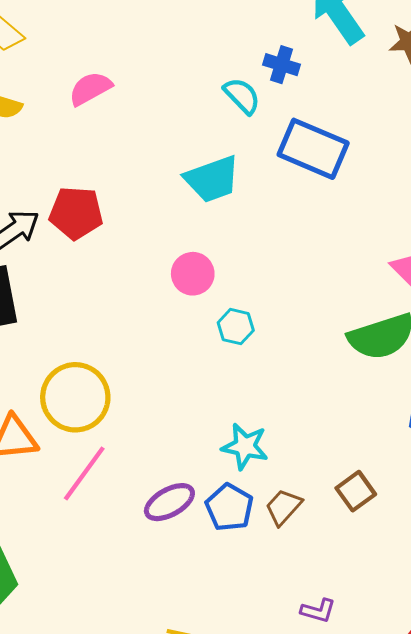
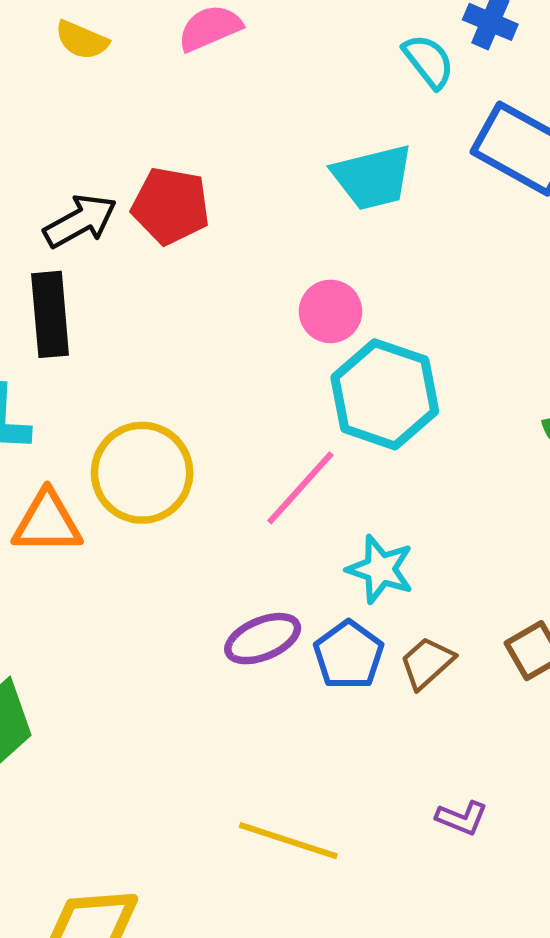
cyan hexagon: (236, 327) -> (385, 394), size x2.0
pink line: (84, 473) -> (300, 488), moved

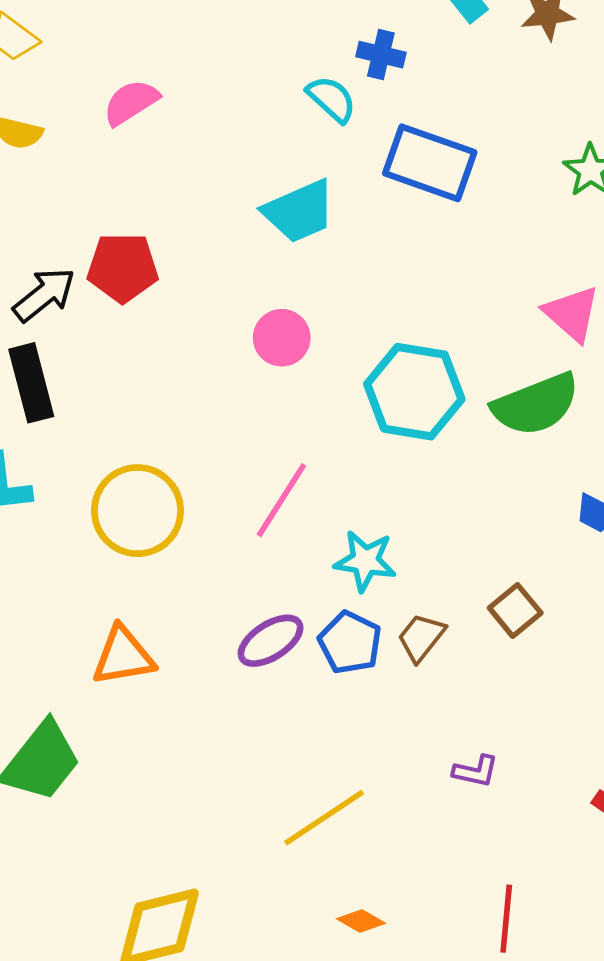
cyan hexagon: (385, 394) -> (414, 392), moved
orange triangle: (47, 522) -> (123, 656), moved
yellow line: (288, 841) -> (324, 818), turned -42

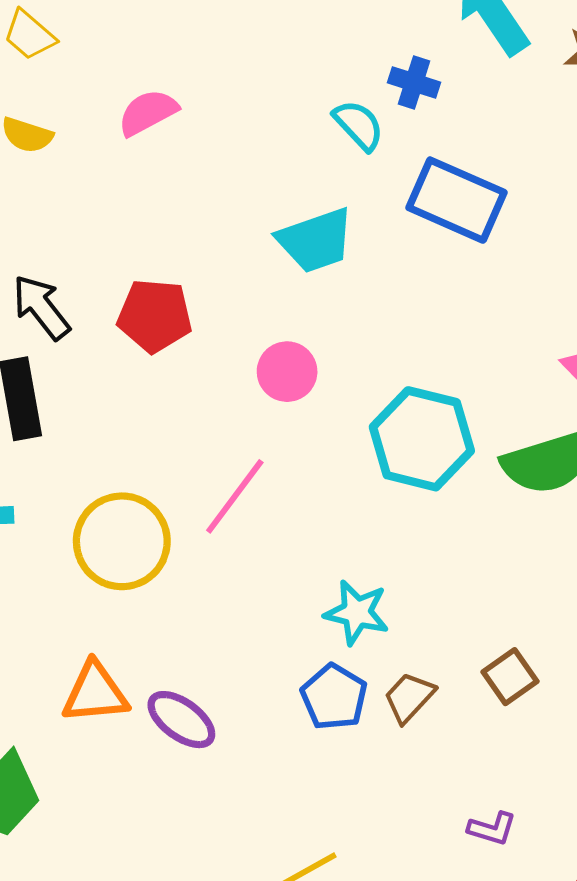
red pentagon: (123, 267) -> (155, 316), moved
black arrow: (44, 295) -> (41, 307), turned -94
pink line: (281, 500) -> (235, 496), moved
purple ellipse: (271, 641) -> (181, 720), moved, turned 64
purple L-shape: (476, 771) -> (492, 829), moved

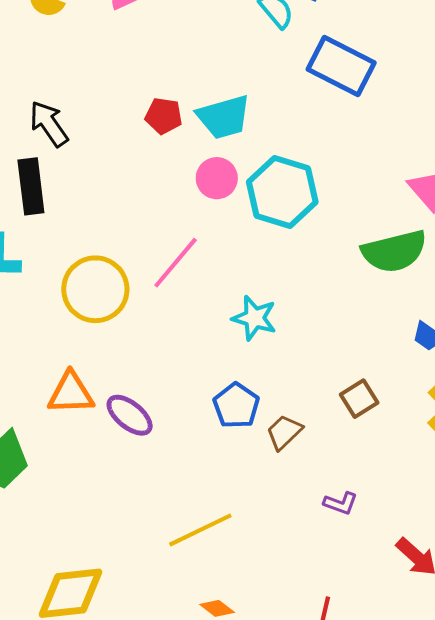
cyan trapezoid: (316, 240) -> (224, 117), moved
red pentagon: (155, 316) -> (164, 116), moved, size x0.7
cyan hexagon: (422, 439) -> (282, 192), moved
cyan star: (357, 612) -> (254, 318), moved
brown trapezoid: (409, 697) -> (284, 432), moved

